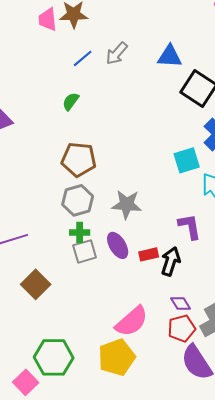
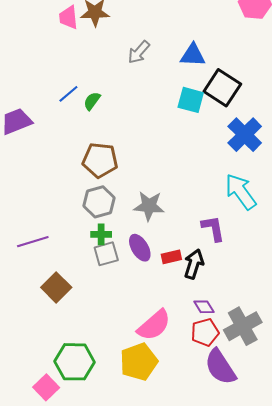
blue line: (83, 58) -> (68, 94), moved
cyan square: (187, 160) -> (191, 100), moved, turned 32

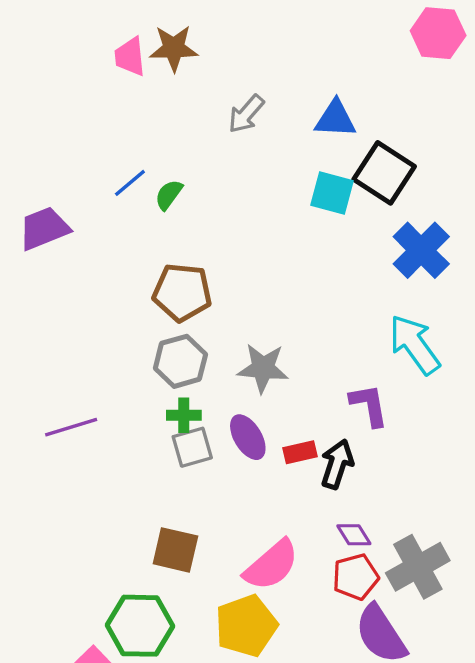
brown square: (56, 287) -> (175, 550), moved, turned -32

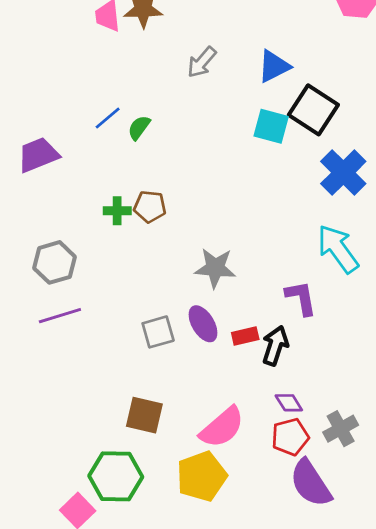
blue triangle: (335, 119) -> (274, 66), turned -30
brown pentagon: (182, 292) -> (150, 207), size x0.7
gray hexagon: (180, 361) -> (54, 262), moved
green cross: (184, 415) -> (117, 211), moved
gray cross: (418, 567) -> (341, 429), size x0.7

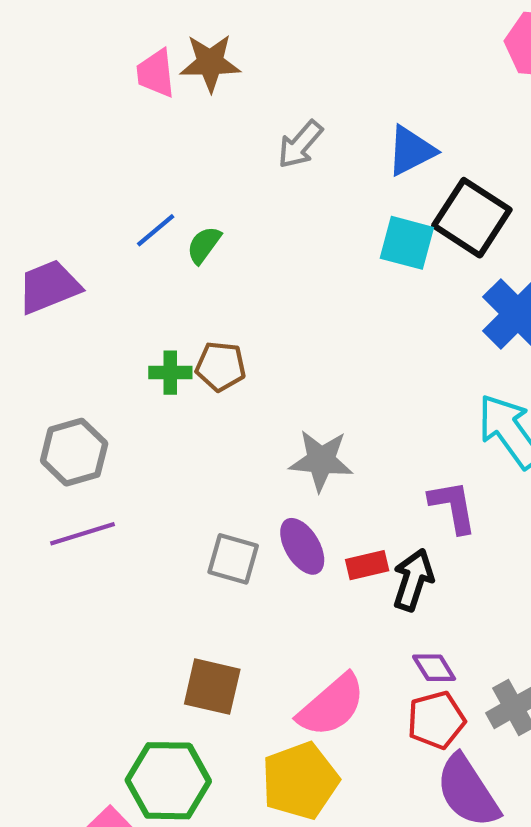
gray square: (158, 332) -> (233, 559), turned 32

